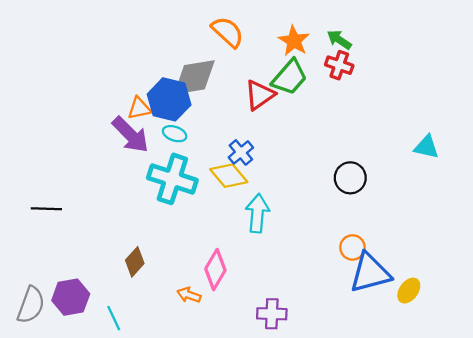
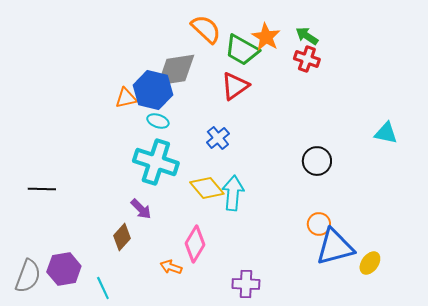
green trapezoid: (289, 77) -> (242, 50), moved, turned 78
purple arrow: (130, 135) -> (141, 209), moved, size x0.6
yellow diamond: (229, 176) -> (207, 188), moved

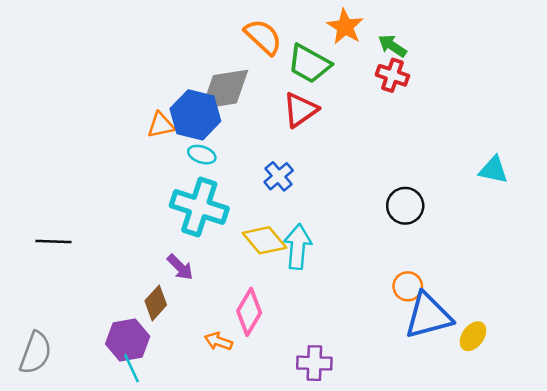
orange star: (266, 37) -> (345, 27), moved
purple hexagon: (64, 269) -> (128, 340), moved

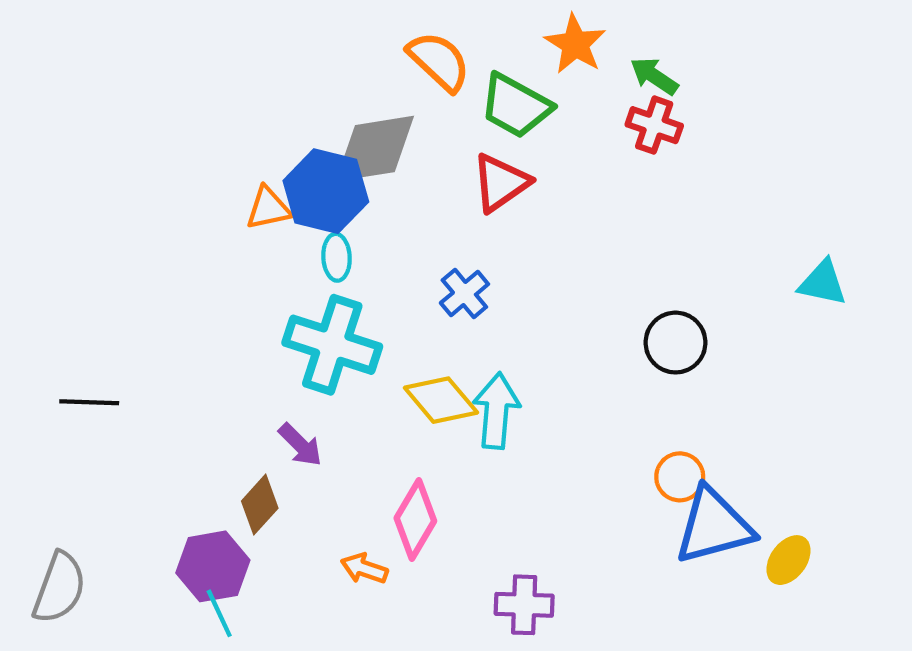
cyan ellipse: (202, 155) -> (337, 257), turned 68

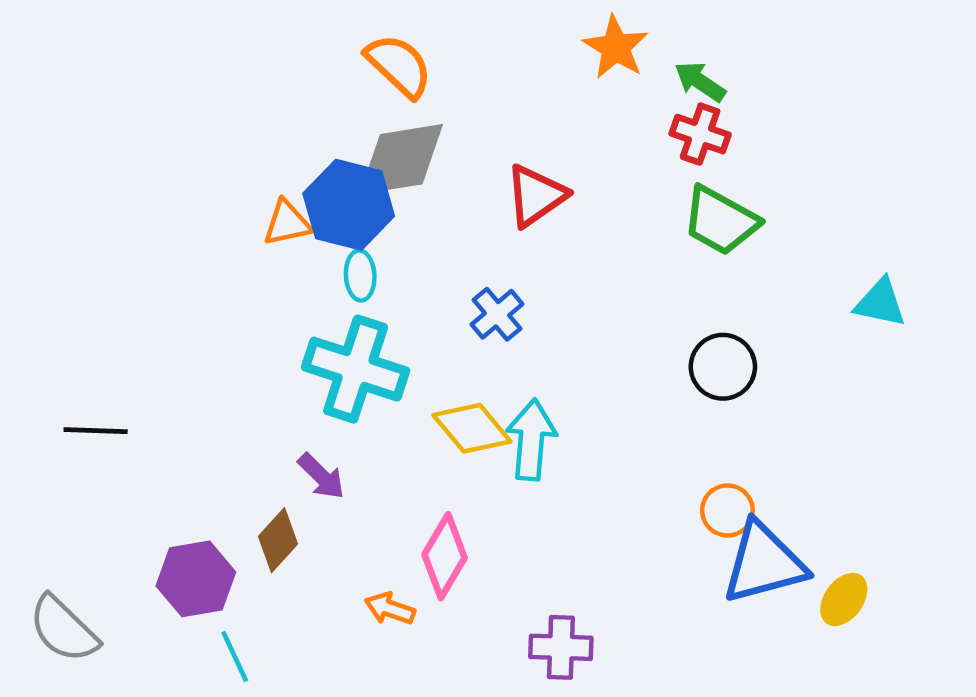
orange semicircle: (439, 61) -> (399, 66), moved
green trapezoid: (516, 106) -> (721, 221), moved
purple hexagon: (213, 566) -> (196, 579), moved
gray semicircle: (59, 588) -> (64, 629), turned 114

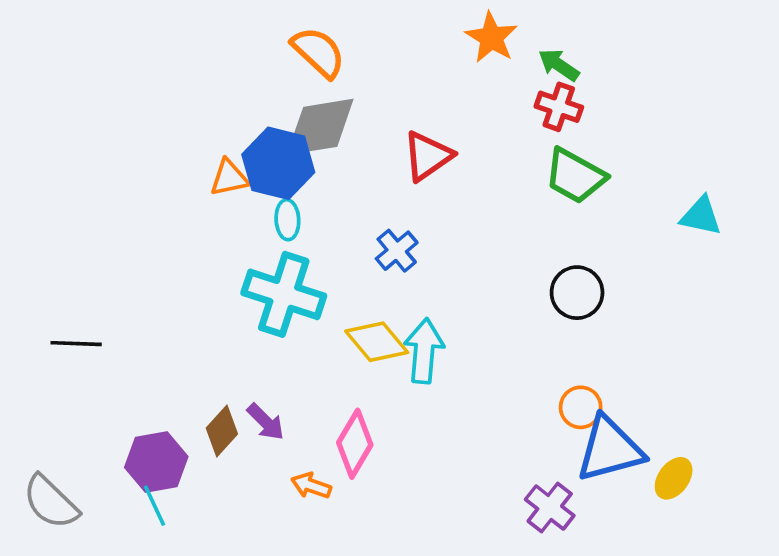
cyan triangle: (880, 303) -> (701, 216), moved
purple arrow: (321, 476) -> (266, 422), moved
purple cross: (561, 647) -> (550, 507), moved, turned 36
cyan line: (235, 656) -> (154, 506), moved

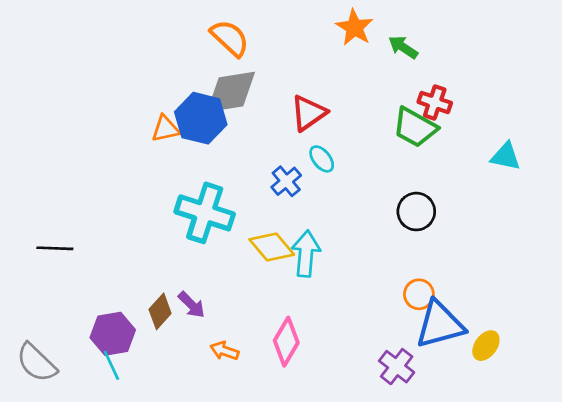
red cross: (559, 107) -> (435, 102), moved
cyan ellipse: (287, 220) -> (322, 159), moved, turned -36
pink diamond: (355, 444) -> (286, 342), moved

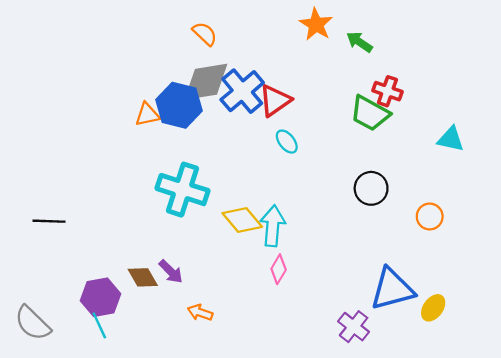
orange semicircle: (230, 38) -> (205, 34), size x0.7
blue cross: (286, 181) -> (242, 91), moved, size x1.6
orange circle: (419, 294) -> (430, 216), moved
brown diamond: (160, 311) -> (143, 277), turned -72
pink diamond: (286, 342) -> (279, 269), moved, size x0.7

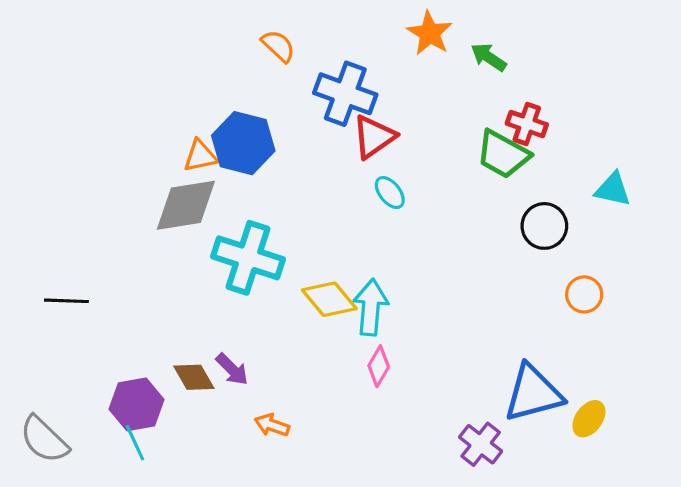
gray diamond: (206, 82) -> (186, 205), moved
blue cross: (242, 91) -> (345, 94), moved, turned -30
black circle: (371, 188) -> (544, 226), moved

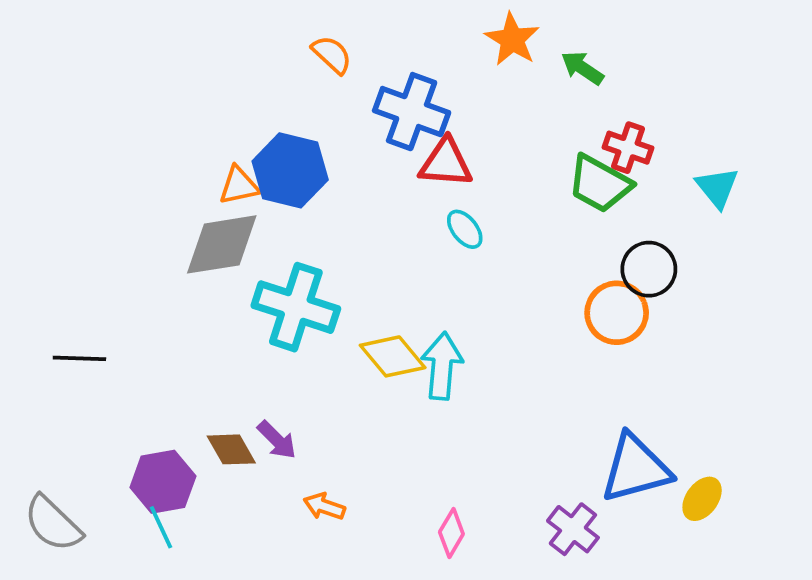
red triangle: (374, 137) -> (446, 163), turned 39
cyan triangle: (613, 189) -> (717, 187), moved, turned 39
orange circle: (584, 294) -> (617, 313), moved, size x1.4
pink diamond: (379, 366) -> (451, 533), moved

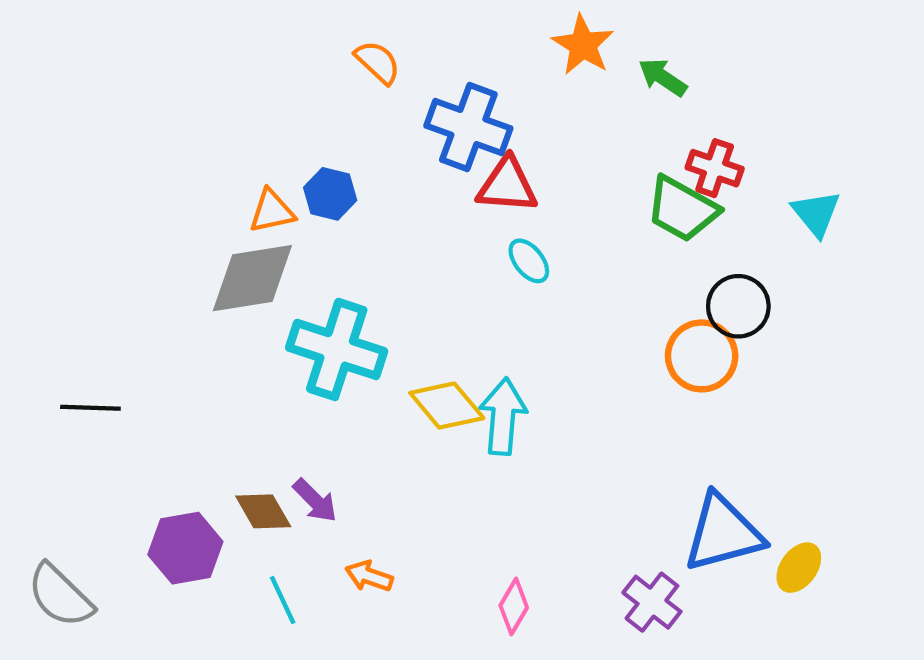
blue hexagon: (290, 170) -> (330, 194), size x0.6
cyan line: (161, 527) -> (283, 600), moved

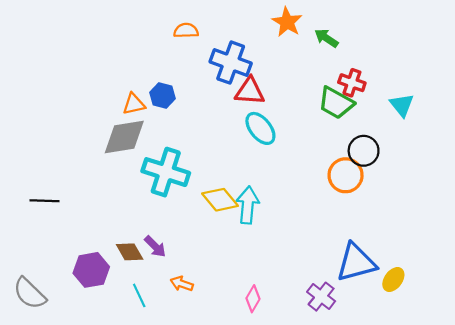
orange semicircle: (378, 62) -> (186, 31), turned -45
cyan ellipse: (529, 261) -> (260, 128), size x1.5

